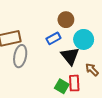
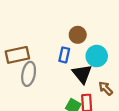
blue rectangle: (53, 38) -> (64, 55), turned -48

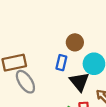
gray ellipse: (29, 74) -> (25, 82), turned -45

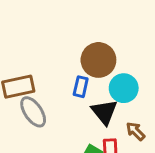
brown circle: (75, 42) -> (98, 60), size x1.5

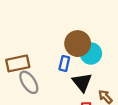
cyan circle: (124, 88) -> (91, 53), moved

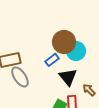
blue rectangle: (64, 63) -> (52, 60), turned 40

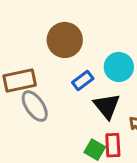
brown circle: (64, 42) -> (65, 40), moved

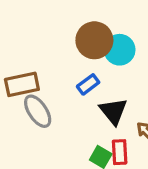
brown circle: (65, 40) -> (94, 40), moved
cyan circle: (119, 67) -> (120, 50), moved

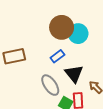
gray ellipse: (38, 111) -> (50, 85), moved

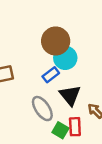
cyan circle: (78, 34) -> (65, 58), moved

